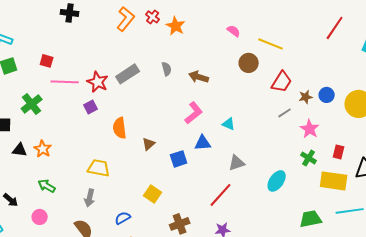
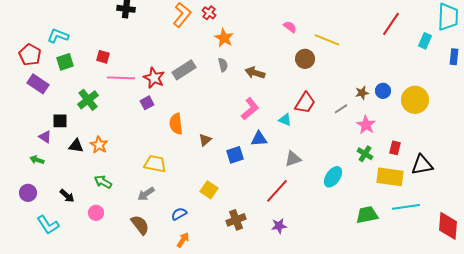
orange star: (176, 26) -> (224, 38), moved
red trapezoid: (282, 82) -> (305, 103), moved
gray arrow: (90, 198) -> (146, 194), turned 42

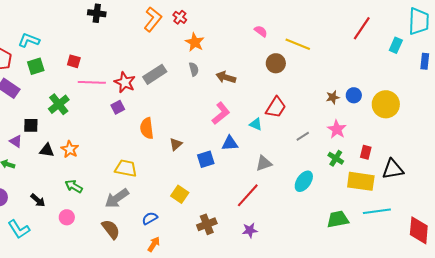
gray line: (341, 109) -> (303, 136), moved
gray arrow: (146, 194) -> (117, 198), size x1.4

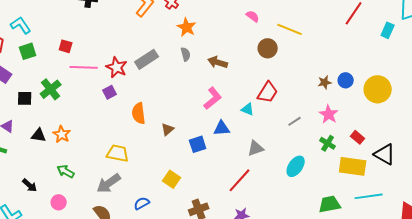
cyan L-shape: (29, 40) -> (21, 25), turned 35
black square: (31, 125) -> (25, 98), moved
red rectangle: (366, 152) -> (358, 137), turned -64
black triangle: (393, 169) -> (385, 154), turned 40

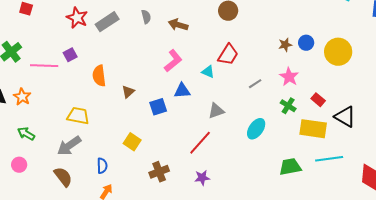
pink line: (84, 67) -> (44, 66), moved
red star: (117, 67) -> (77, 18), moved
blue semicircle: (142, 203) -> (102, 166), turned 119

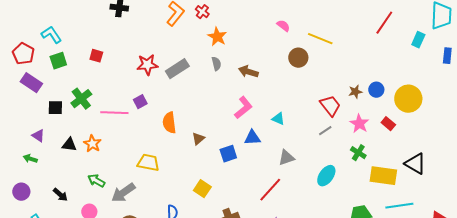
red star: (77, 18) -> (147, 65), turned -30
red trapezoid: (228, 55) -> (330, 106), moved, turned -70
red rectangle: (318, 100) -> (388, 124), moved
gray arrow: (69, 146) -> (123, 193), moved

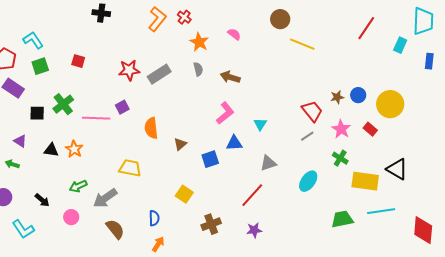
pink semicircle: (283, 26) -> (234, 34), moved
brown circle: (298, 58) -> (280, 19), moved
cyan triangle: (278, 119) -> (260, 124), turned 40
green arrow: (96, 181) -> (78, 186), turned -54

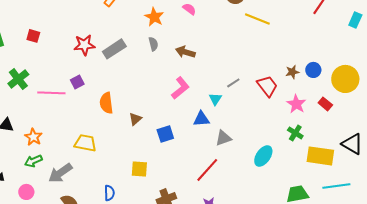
gray line: (307, 136) -> (233, 83), moved
blue triangle: (234, 143) -> (201, 119), moved
orange star: (74, 149) -> (33, 137), moved
yellow square: (184, 194) -> (139, 169), turned -30

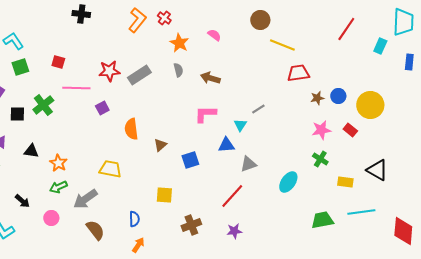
red trapezoid: (267, 86) -> (298, 73), moved, turned -60
pink L-shape: (180, 88) -> (205, 114), turned -140
pink line: (51, 93) -> (76, 88), moved
pink star: (296, 104) -> (321, 130), turned 30
yellow rectangle: (320, 156) -> (345, 182), size x0.6

